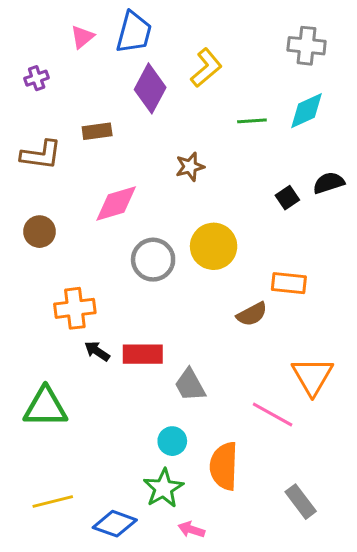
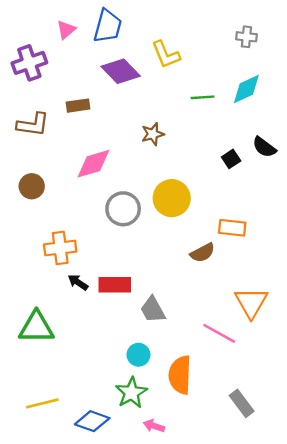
gray cross: (307, 46) -> (246, 37), size x0.7
yellow L-shape: (206, 68) -> (166, 55), turned 108
purple cross: (37, 78) -> (29, 63), size x1.8
purple diamond: (150, 88) -> (121, 71), turned -72
black semicircle: (329, 183) -> (264, 147), turned -125

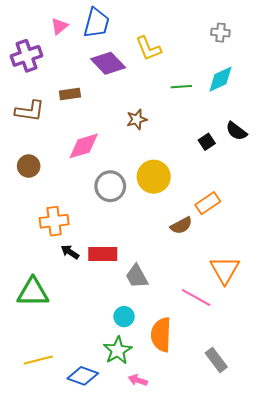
orange rectangle: (232, 228) -> (208, 203), turned -40

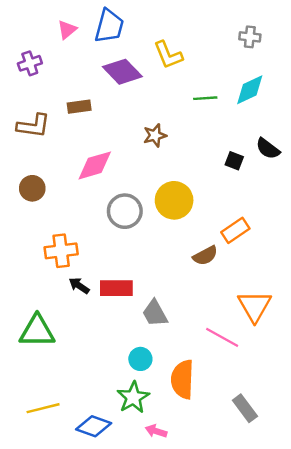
purple cross: (26, 56) -> (30, 63), size x0.7
black square: (207, 142) -> (234, 161), turned -35

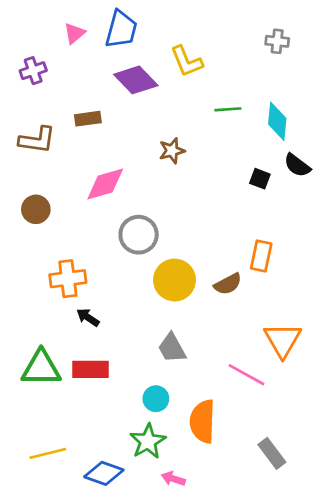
cyan diamond: (250, 90) -> (277, 121), moved, turned -60
yellow circle: (174, 200) -> (175, 280), moved
orange rectangle: (235, 230) -> (261, 256), turned -44
red rectangle: (116, 288) -> (91, 369), moved

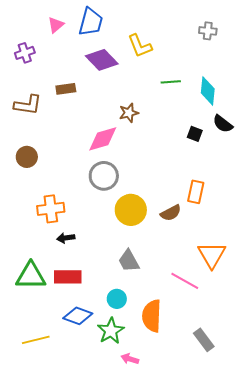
pink diamond: (105, 184) -> (103, 139), moved
black arrow: (88, 317) -> (66, 238), turned -42
blue diamond: (104, 473) -> (78, 316), moved

